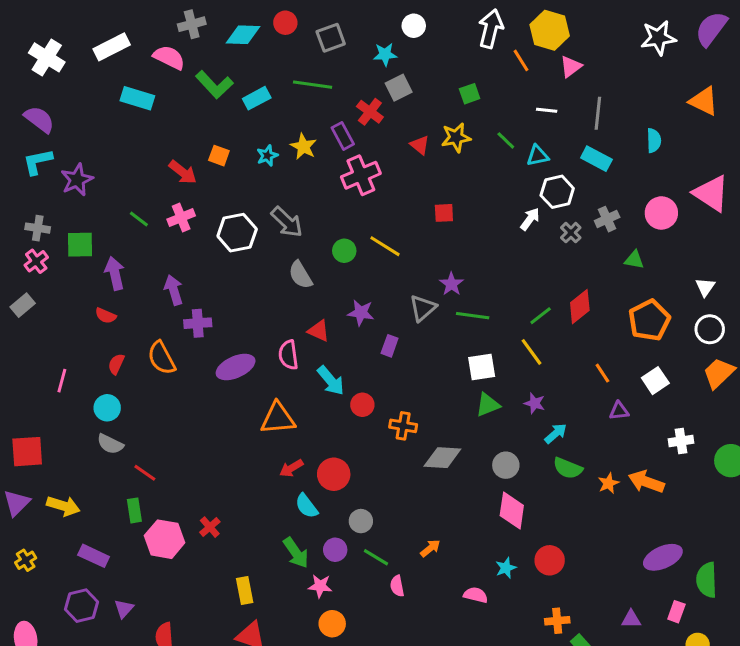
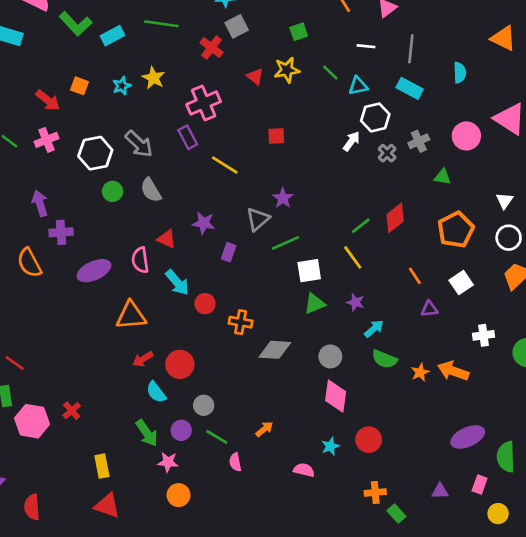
purple rectangle: (343, 136) -> (188, 137), moved
green circle: (344, 251) -> (113, 191), moved
green line: (473, 316) -> (285, 243), moved, turned -32

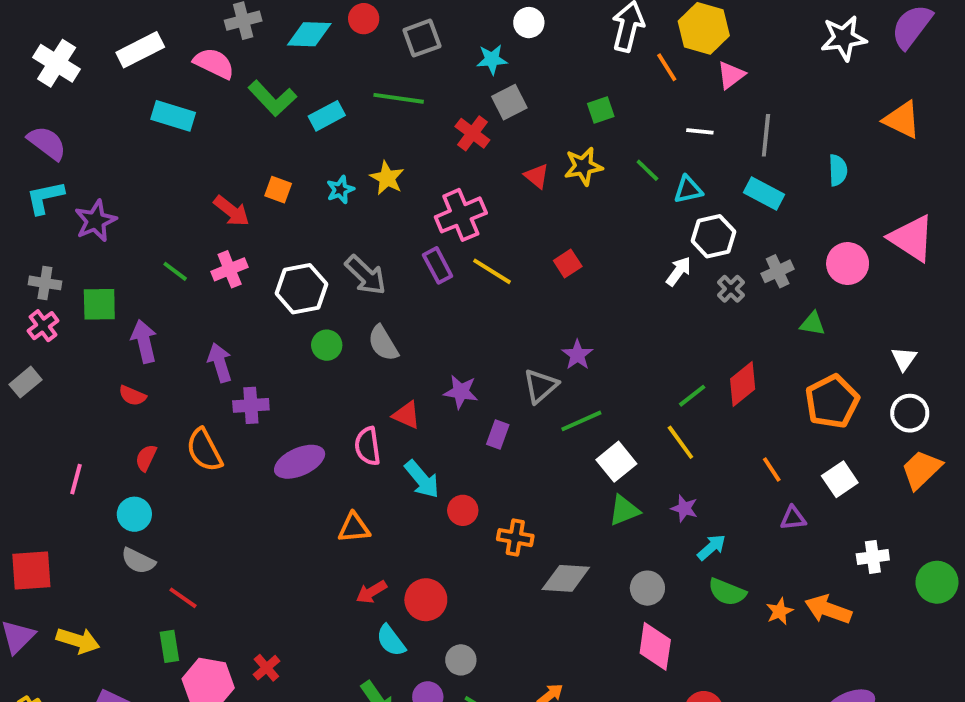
red square: (276, 136) -> (568, 264), turned -30
yellow line: (225, 165) -> (492, 271), moved
white square: (309, 271) -> (616, 462), turned -30
orange triangle: (131, 316) -> (354, 528), size x0.7

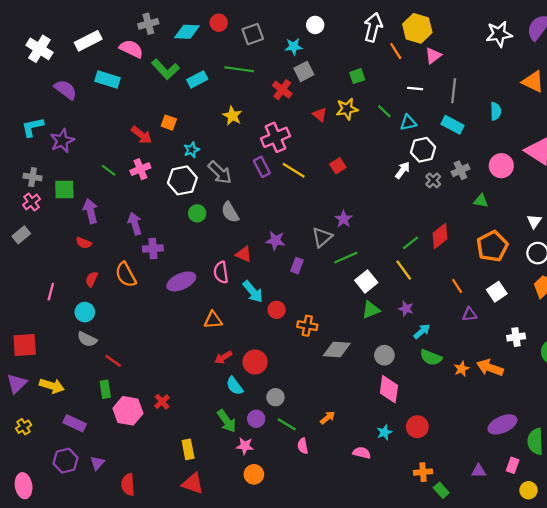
purple semicircle: (47, 143) -> (66, 90), moved
cyan star: (340, 190) -> (191, 150), moved

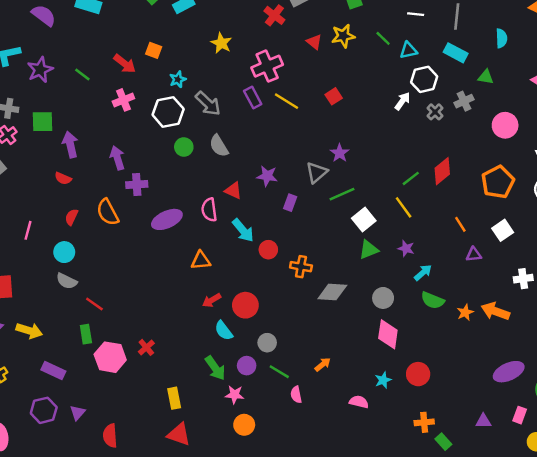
pink circle: (501, 166) -> (505, 125), moved
green line: (109, 170) -> (82, 75), moved
green triangle: (481, 201) -> (486, 77), moved

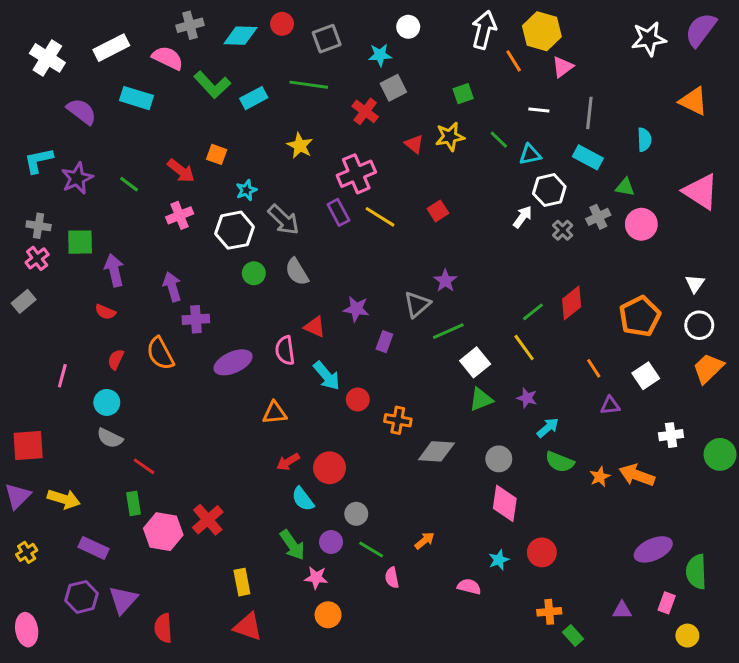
pink circle: (505, 125) -> (641, 224), moved
red cross: (146, 347) -> (208, 520), size x1.5
purple triangle: (78, 413) -> (123, 600), size x1.5

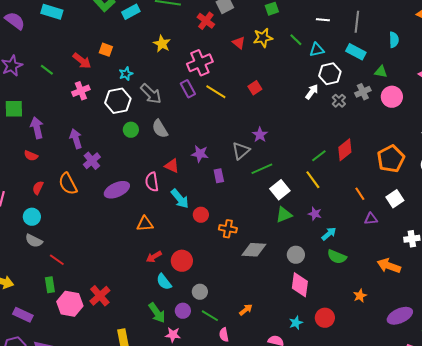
purple cross: (196, 319) -> (92, 161), turned -36
purple rectangle: (384, 342) -> (219, 176), turned -32
orange star: (600, 477) -> (360, 296), moved

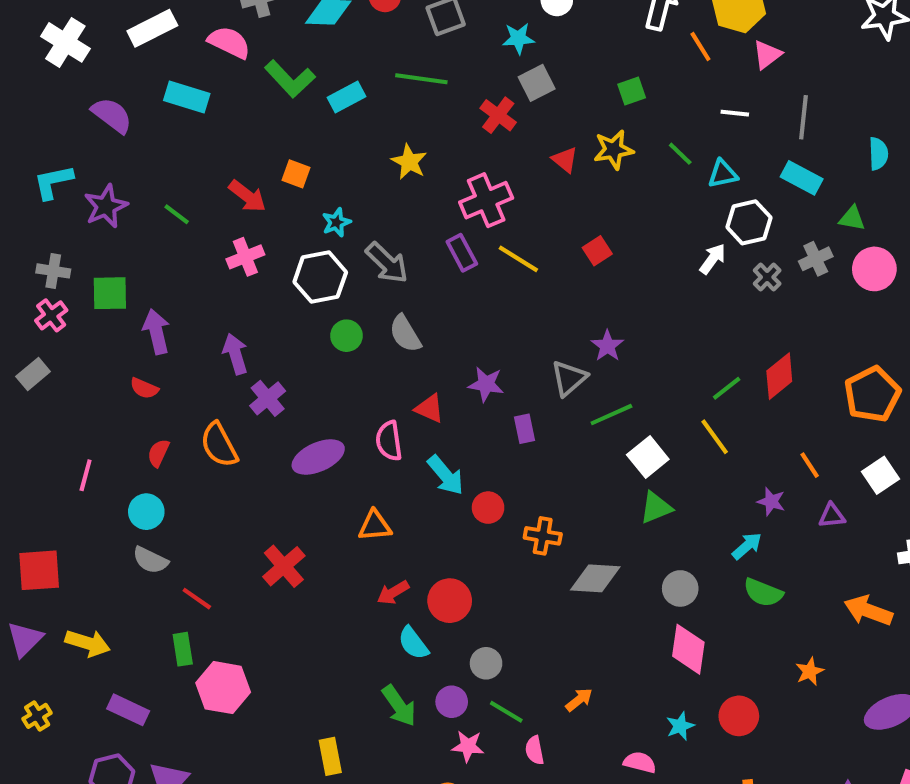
purple star: (315, 214) -> (771, 502), moved
red cross: (100, 296) -> (284, 566), moved
pink star: (173, 335) -> (468, 746), moved

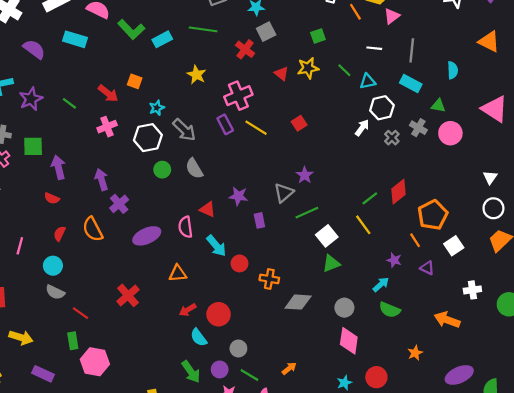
gray cross: (816, 259) -> (418, 128), turned -35
orange pentagon: (872, 394) -> (433, 215), moved
purple triangle: (832, 516) -> (427, 268), turned 32

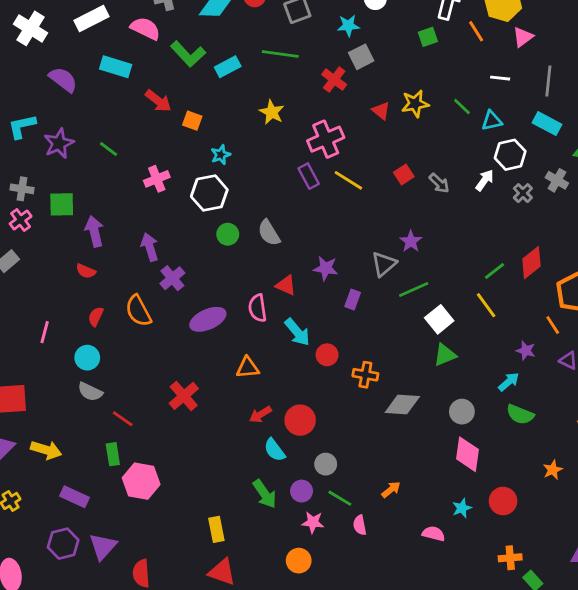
green square: (318, 36) -> (428, 37), moved
red arrow: (108, 93) -> (158, 101), moved
gray arrow: (184, 130) -> (439, 183), moved, size x0.7
purple rectangle: (259, 220) -> (353, 299), turned 32

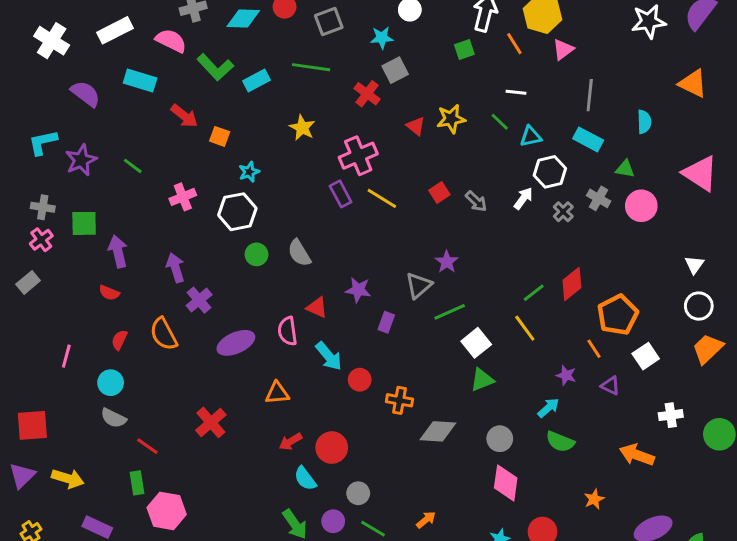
white line: (500, 78) -> (516, 92), moved

